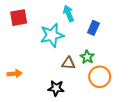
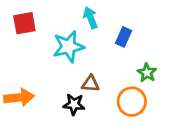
green star: (87, 57) -> (147, 73), moved
orange arrow: (15, 74) -> (19, 97), size x1.5
black star: (56, 88) -> (74, 104), moved

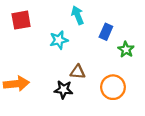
cyan star: (68, 47) -> (59, 40), size x0.7
green star: (147, 73) -> (126, 49), moved

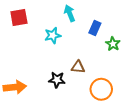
brown triangle: (78, 72) -> (78, 67), moved
orange arrow: (16, 84) -> (15, 87), moved
orange circle: (113, 87) -> (101, 89), moved

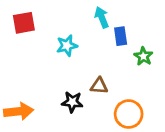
cyan arrow: (70, 13) -> (102, 17), moved
blue rectangle: (95, 28) -> (121, 36), turned -32

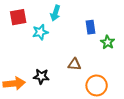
cyan arrow: (102, 17) -> (55, 13), moved, turned -140
cyan star: (67, 46) -> (40, 32), moved
black star: (72, 102) -> (41, 76), moved

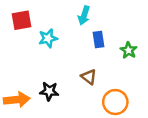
cyan arrow: (55, 13) -> (84, 15), moved
blue rectangle: (91, 27) -> (98, 39), moved
brown triangle: (74, 64) -> (89, 77), turned 32

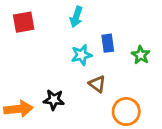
cyan arrow: (84, 15) -> (76, 17), moved
cyan star: (48, 38) -> (81, 55), moved

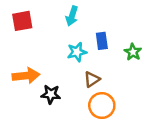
brown triangle: (97, 84) -> (92, 79), turned 49
orange arrow: (18, 109) -> (26, 76), moved
orange circle: (126, 112) -> (102, 106), moved

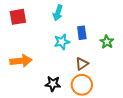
brown triangle: (92, 79) -> (82, 64), moved
black star: (51, 94) -> (53, 84), moved

